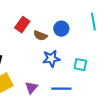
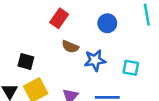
brown semicircle: (40, 36) -> (70, 47), moved

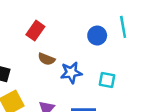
blue circle: (107, 23) -> (97, 36), moved

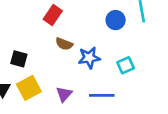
cyan square: (107, 80) -> (126, 65), turned -35

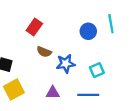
purple triangle: (64, 94) -> (53, 93), moved, turned 48
blue line: (102, 95) -> (88, 95), moved

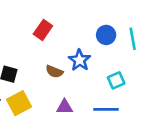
cyan line: (111, 24) -> (133, 39), moved
brown semicircle: (44, 52) -> (54, 72), moved
blue star: (66, 64) -> (80, 60), moved, turned -30

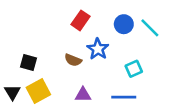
red rectangle: (43, 30) -> (80, 20), moved
cyan line: (133, 39) -> (150, 28), turned -35

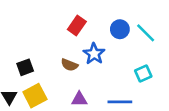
black square: (28, 63) -> (25, 67), turned -35
cyan square: (134, 69) -> (143, 73), moved

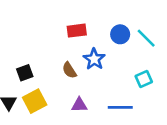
red rectangle: (77, 26) -> (77, 31), turned 48
brown semicircle: (69, 65) -> (69, 70), turned 35

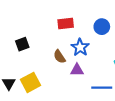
black square: (25, 73) -> (22, 44), moved
purple triangle: (79, 105) -> (77, 70), moved

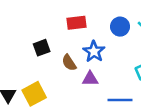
black square: (22, 44) -> (42, 48), moved

